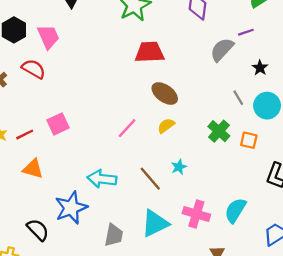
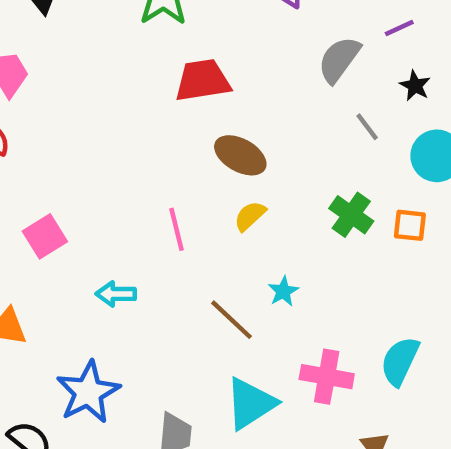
purple line: (246, 32) -> (399, 28), moved
gray line: (238, 98) -> (367, 127), moved
pink line: (127, 128) -> (176, 229), turned -50
cyan arrow: (102, 179) -> (116, 294), moved, size x0.7

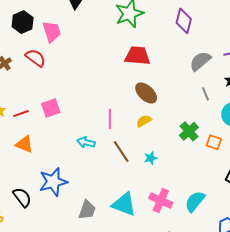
cyan arrow: (116, 294) -> (86, 142), moved
brown line: (232, 320) -> (121, 152), moved
cyan triangle: (251, 403) -> (124, 204), turned 40

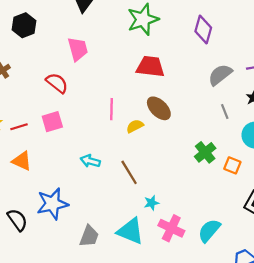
pink trapezoid: (52, 32) -> (78, 49), moved
red semicircle: (35, 58) -> (57, 83), moved
pink line: (110, 119) -> (112, 109), moved
yellow semicircle: (144, 121) -> (135, 126), moved
cyan star: (151, 158) -> (151, 203), moved

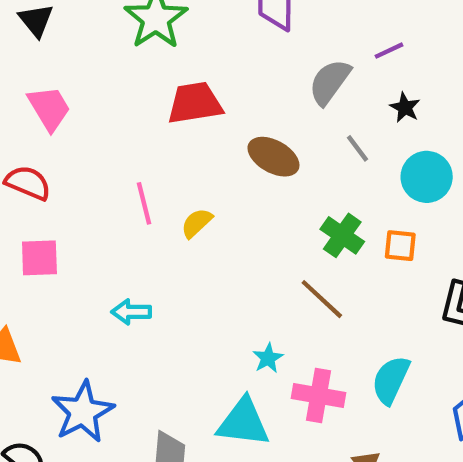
brown ellipse: (159, 108) -> (273, 157), moved
pink square: (52, 122) -> (39, 258), turned 30
brown line: (129, 172) -> (322, 299), moved

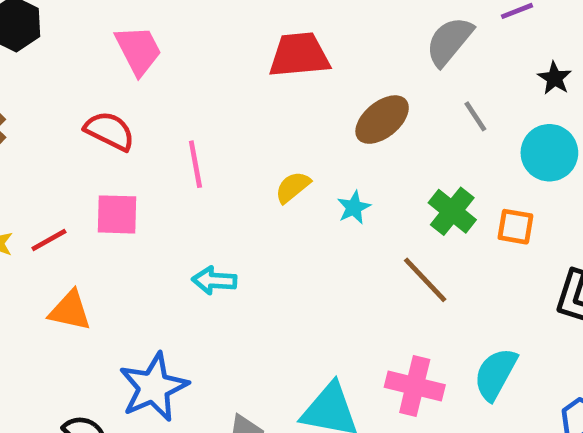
black star: (405, 108) -> (555, 78), moved
brown ellipse: (273, 157) -> (382, 120), turned -72
pink line: (144, 203) -> (195, 164), moved
cyan star: (268, 358) -> (354, 208), moved

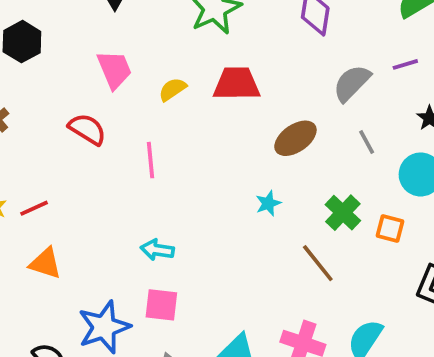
yellow semicircle: (293, 187) -> (172, 89), moved
pink square: (117, 214) -> (161, 305), moved

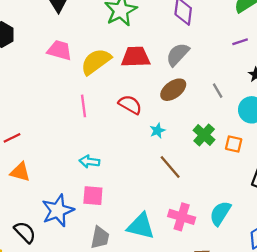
pink trapezoid: (114, 70) -> (59, 50), turned -50
gray semicircle: (352, 83) -> (178, 54), moved
yellow semicircle: (172, 89) -> (96, 62), size x1.8
red semicircle: (87, 129) -> (130, 105), moved
brown line: (318, 263) -> (170, 167), moved

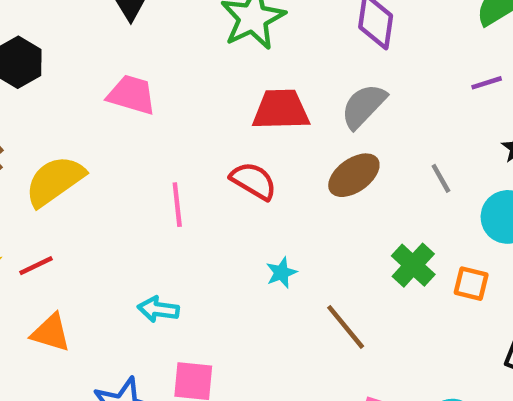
yellow semicircle: (96, 62) -> (55, 181), moved
red semicircle: (130, 105) -> (253, 181), moved
cyan star: (157, 131) -> (281, 273), moved
cyan arrow: (89, 162) -> (158, 309), moved

